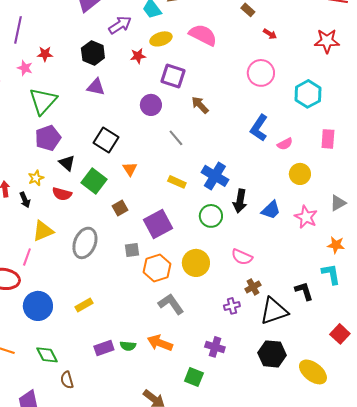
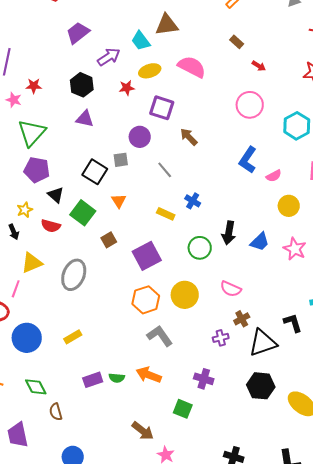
purple pentagon: (48, 138) -> (37, 170), turned 30
blue cross: (215, 176) -> (193, 201), moved, size x0.6
gray square: (132, 250) -> (121, 160), moved

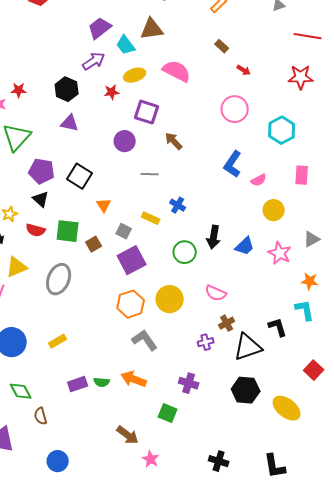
purple trapezoid: (78, 33) -> (100, 28), moved
gray square: (121, 160) -> (124, 231), moved, turned 35
purple pentagon: (37, 170) -> (42, 171), moved
gray line: (165, 170) -> (150, 174), turned -48
green square: (83, 213) -> (68, 231), moved, turned -30

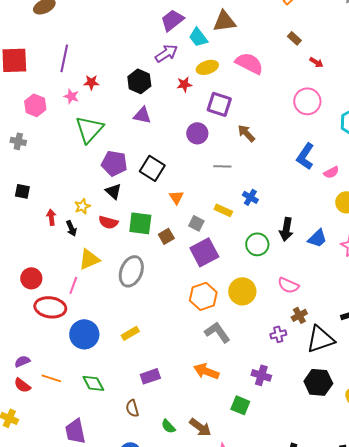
green semicircle: (102, 382) -> (168, 426), moved, turned 42
brown semicircle: (41, 416) -> (132, 408), moved

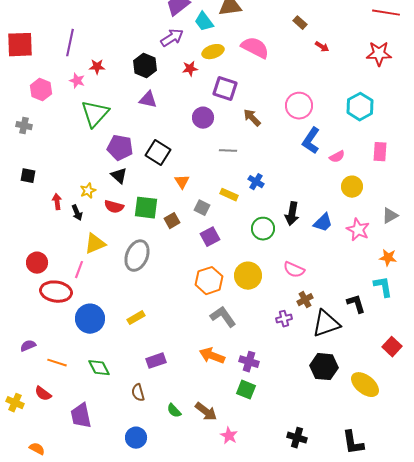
pink circle: (307, 101) -> (299, 106), moved
purple square: (204, 252) -> (210, 237), size x0.7
purple cross: (261, 375) -> (249, 362), moved
red semicircle: (22, 385) -> (43, 394), moved

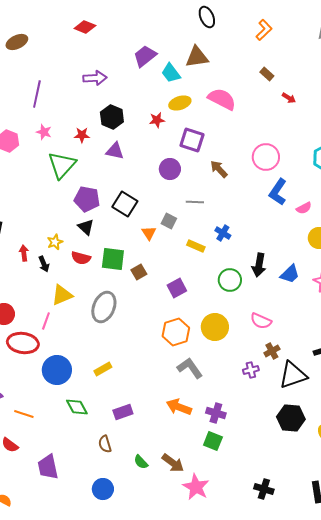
purple arrow: (172, 38) -> (95, 78), moved, turned 30
red star: (97, 67) -> (82, 135), moved
gray square: (202, 208) -> (169, 221), moved
green diamond: (99, 368) -> (77, 407), moved
pink star: (229, 436) -> (196, 487), size x1.5

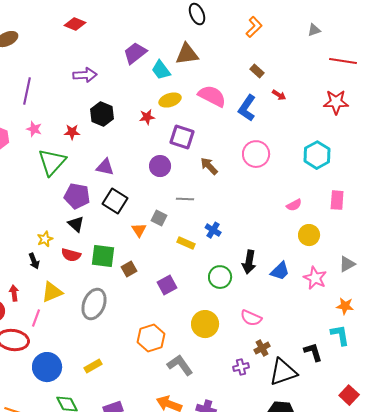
purple triangle: (115, 151) -> (105, 167), moved
blue L-shape: (278, 192) -> (247, 108), moved
red arrow: (24, 253) -> (14, 293), moved
orange hexagon: (176, 332) -> (151, 338), moved

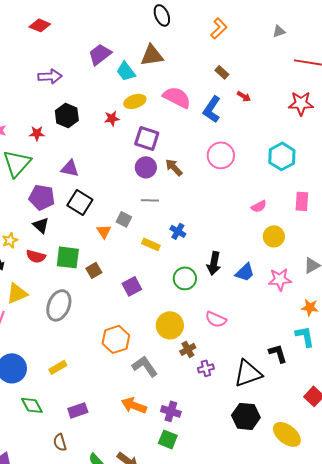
purple circle: (160, 166) -> (146, 167), moved
pink star: (315, 278) -> (280, 279), turned -30
brown cross: (262, 348) -> (188, 349), moved

